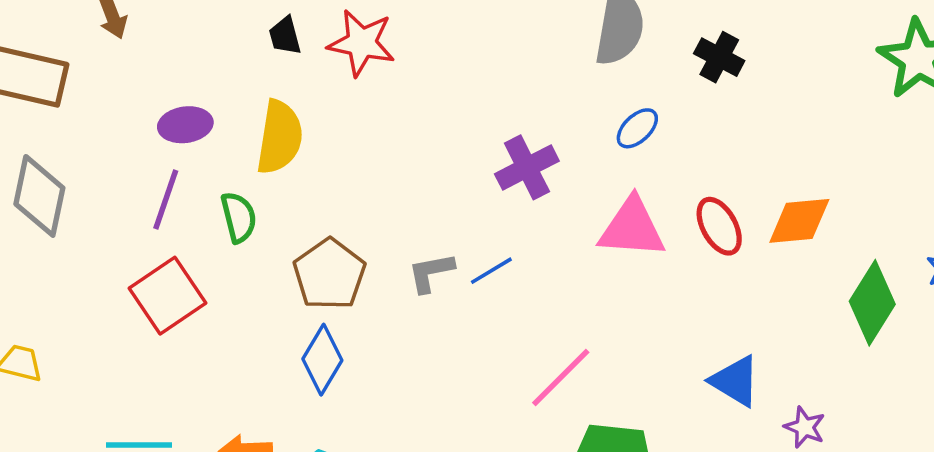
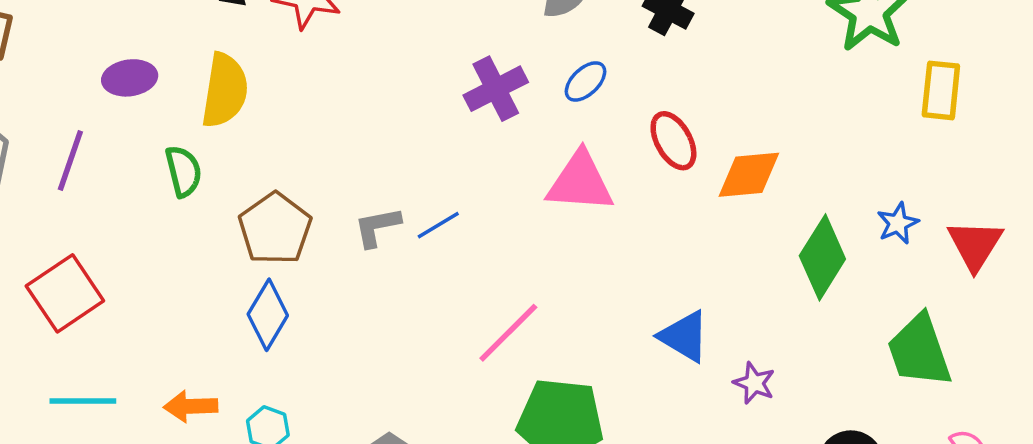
purple cross: (527, 167) -> (496, 89), moved
purple line: (166, 199) -> (70, 160), moved
red ellipse: (719, 226) -> (673, 141), moved
red square: (168, 296) -> (65, 293), moved

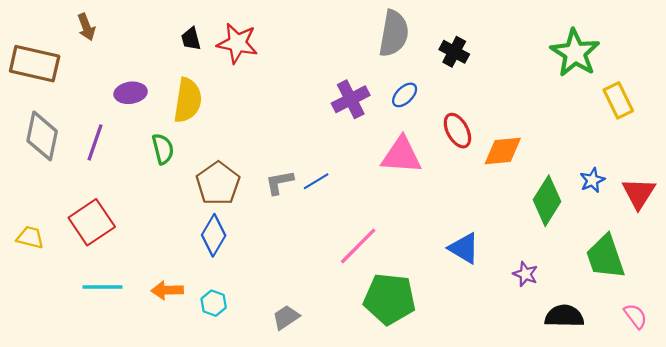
yellow rectangle: (941, 90) -> (618, 100), turned -32
purple star: (754, 383) -> (525, 274), moved

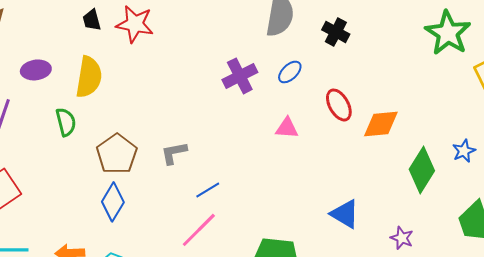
pink triangle: (401, 155) -> (287, 128), size x0.6
blue line: (316, 181) -> (208, 190), moved
pink line: (358, 246) -> (199, 230), moved

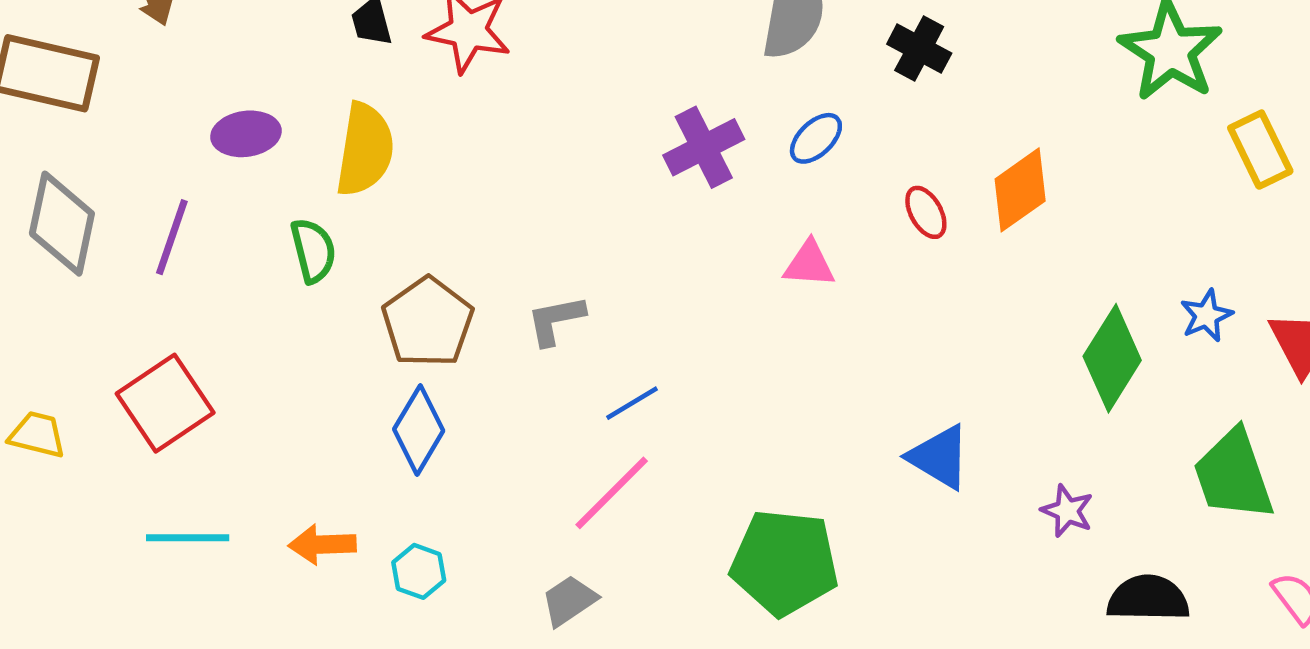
red ellipse: (339, 105) -> (926, 212), size x0.7
orange diamond: (381, 124) -> (1020, 190), moved, turned -30

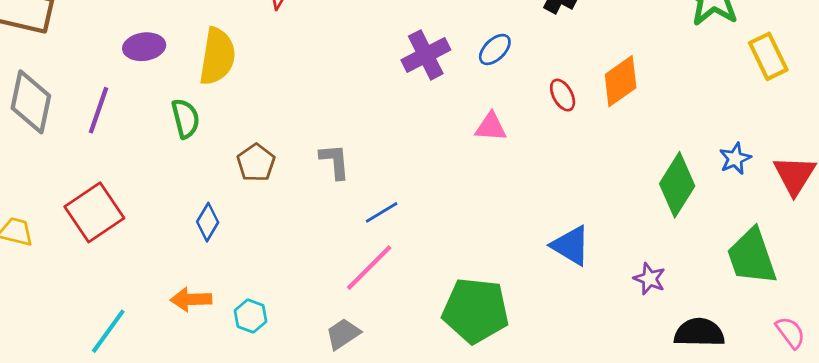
gray L-shape: (556, 320) -> (335, 161), turned 96
brown pentagon: (428, 322) -> (256, 163), size x0.7
blue diamond: (419, 430) -> (208, 222), moved, size x0.7
cyan line: (188, 538) -> (108, 331), moved, turned -54

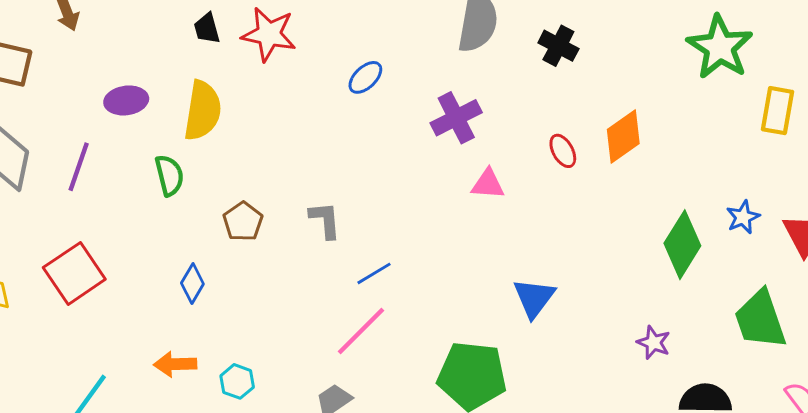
blue ellipse: (495, 49) -> (365, 77), moved
purple cross: (426, 55) -> (456, 118), moved
yellow rectangle: (768, 56) -> (777, 111), turned 36
blue triangle: (571, 246) -> (534, 298), moved, turned 36

